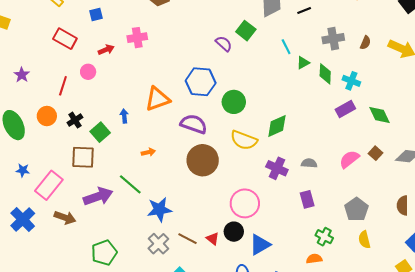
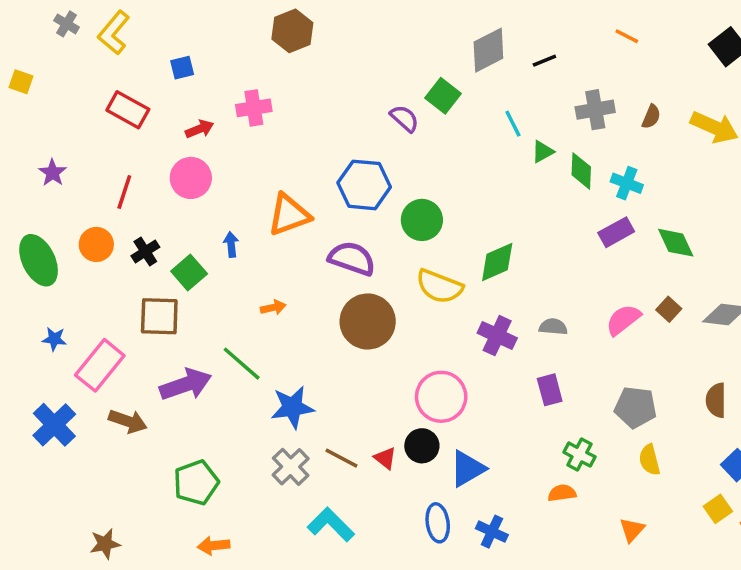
pink circle: (88, 72) -> (191, 178), moved, size x1.5
gray pentagon: (356, 209) -> (635, 407), turned -30

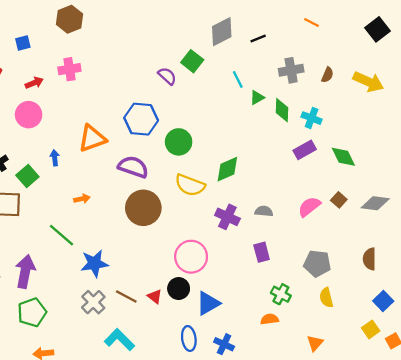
brown hexagon: (292, 31) -> (69, 19), moved
purple arrow: (186, 385) -> (25, 271), moved, turned -60

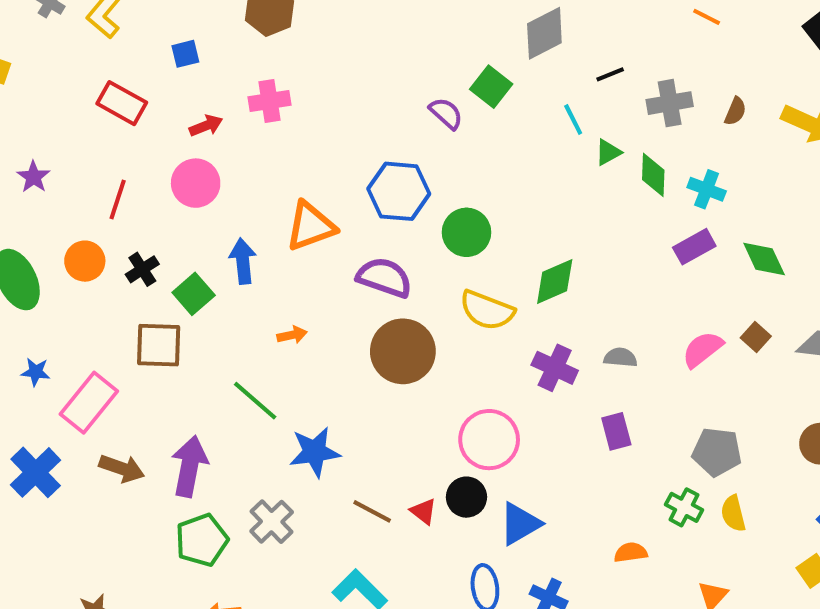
black line: (258, 38) -> (610, 74), moved
blue arrow: (55, 158) -> (243, 261), size x1.5
green cross: (281, 294) -> (684, 507), moved
gray cross: (93, 302) -> (272, 522), moved

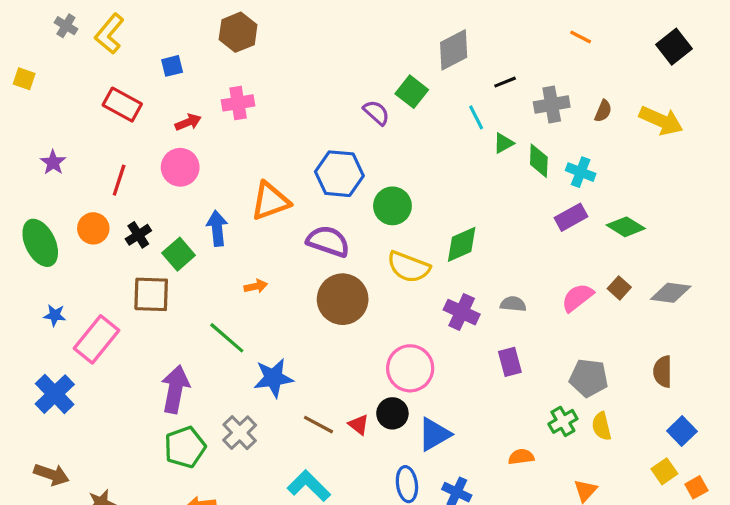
green diamond: (764, 259) -> (626, 227), turned -33
brown arrow: (122, 468) -> (51, 474), moved
green cross: (684, 507) -> (563, 421), turned 32

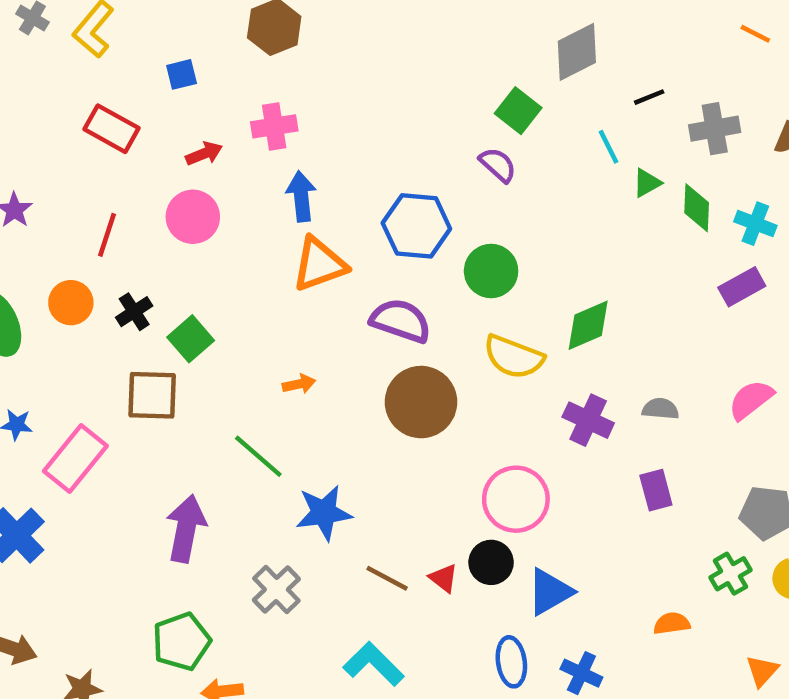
purple semicircle: (376, 113) -> (498, 165), moved
blue arrow: (217, 228) -> (301, 196), moved
green pentagon: (185, 447) -> (182, 641), moved

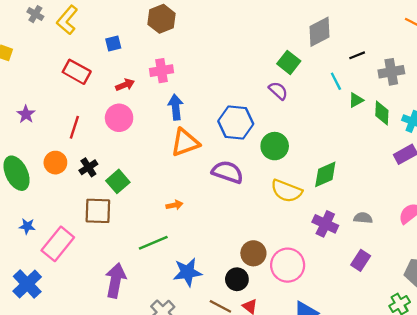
brown circle: (421, 402) -> (253, 253), moved, size x0.7
green line: (258, 456) -> (153, 243), turned -64
purple rectangle: (656, 490) -> (361, 260), turned 48
black circle: (491, 562) -> (237, 279), moved

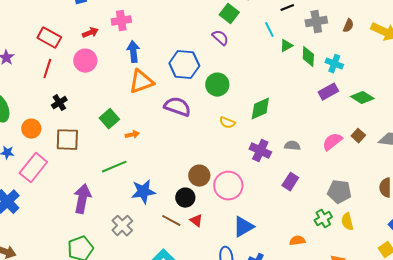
red rectangle: (77, 72) -> (49, 38), moved
orange circle: (55, 163) -> (31, 129), moved
green square: (118, 181) -> (109, 119), moved
yellow semicircle: (286, 191) -> (227, 123), size x0.6

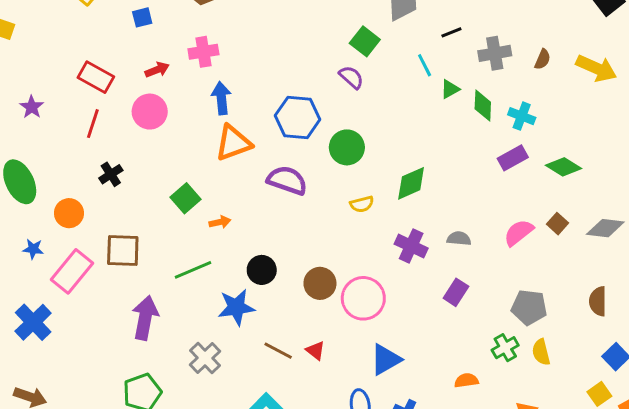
yellow semicircle: (227, 123) -> (362, 204), turned -35
brown square: (67, 140) -> (123, 251), moved
black circle: (185, 198) -> (262, 270), moved

